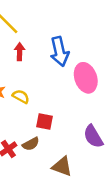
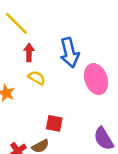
yellow semicircle: (21, 97) -> (37, 78), moved

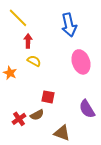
blue arrow: (69, 53) -> (69, 25), moved

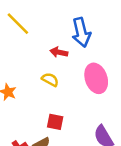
red arrow: (28, 41) -> (59, 52), moved, turned -80
yellow semicircle: (34, 61) -> (50, 80), moved

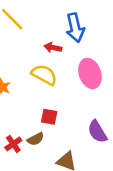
yellow semicircle: (50, 80) -> (44, 75), size x1.5

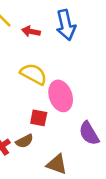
red arrow: (53, 47) -> (31, 31), moved
pink ellipse: (90, 73) -> (61, 96), moved

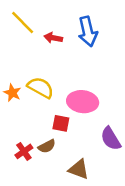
yellow semicircle: (34, 74) -> (40, 88), moved
pink ellipse: (61, 96) -> (83, 102), turned -64

